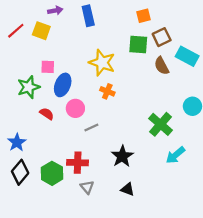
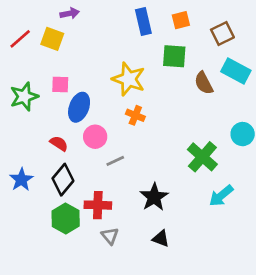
blue rectangle: (88, 16) -> (143, 21), moved
brown square: (162, 37) -> (222, 34), moved
green star: (29, 87) -> (24, 97), moved
black diamond: (20, 172) -> (63, 180), moved

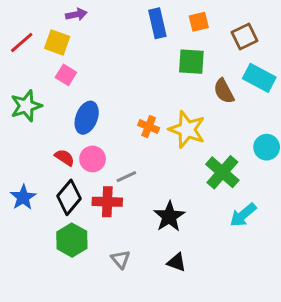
yellow star: (129, 79) -> (187, 129), moved
pink square: (60, 84) -> (66, 75), moved, turned 30
pink circle: (95, 137) -> (93, 159), moved
red cross: (98, 205) -> (107, 202), moved

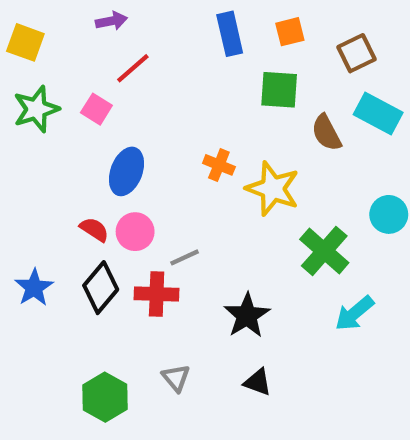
red line: (22, 42) -> (133, 68), moved
yellow square: (57, 42) -> (25, 42), moved
green star: (26, 106) -> (36, 109), moved
orange cross: (149, 127) -> (219, 165), moved
green hexagon: (72, 240) -> (105, 397), moved

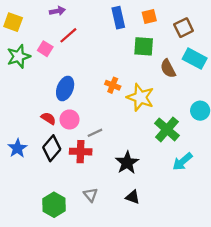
pink square: (96, 109) -> (45, 49), moved

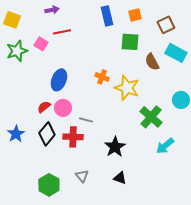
red line: (68, 35) -> (62, 32), turned 30
red semicircle: (48, 118) -> (44, 107), turned -72
gray line: (95, 133) -> (86, 120), turned 40

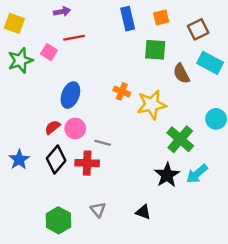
yellow star: (127, 88) -> (152, 105), turned -30
black star: (115, 147) -> (167, 175), moved

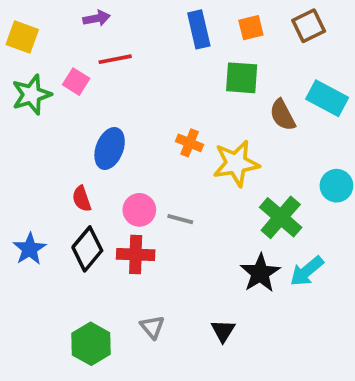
brown square: (198, 29) -> (309, 26), moved
red semicircle: (53, 127) -> (82, 199), turned -70
pink circle: (75, 128) -> (139, 210), moved
gray line: (103, 143) -> (180, 219), moved
black triangle: (143, 212) -> (223, 331), turned 42

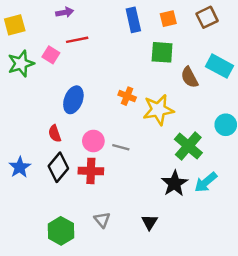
yellow square: (22, 37) -> (15, 25), turned -35

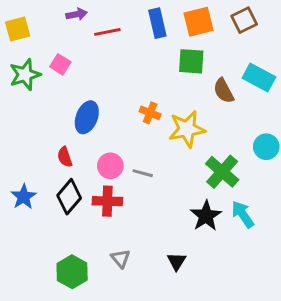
orange square: (168, 19) -> (199, 22), size x1.5
red line: (77, 40) -> (107, 32), moved
cyan arrow: (206, 182) -> (243, 214), turned 95

